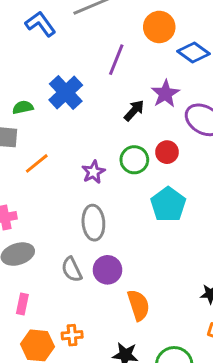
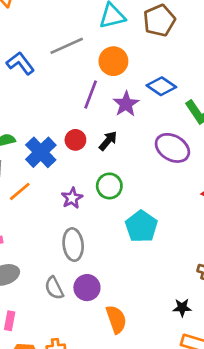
orange circle: (159, 27) -> (113, 61), moved
blue cross: (66, 92) -> (41, 152), moved
purple star: (165, 94) -> (126, 104), moved
red circle: (167, 152) -> (75, 140), moved

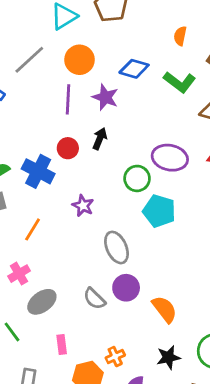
purple ellipse: (172, 148) -> (170, 158), moved
green circle: (109, 186) -> (137, 178), moved
orange line: (20, 191) -> (33, 229), moved
gray ellipse: (73, 245) -> (117, 247), moved

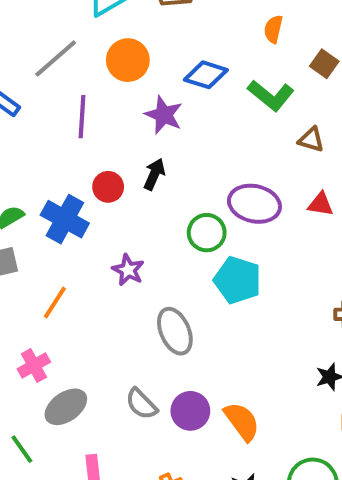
purple line: (68, 99) -> (82, 117), moved
purple circle: (126, 288) -> (190, 411), moved

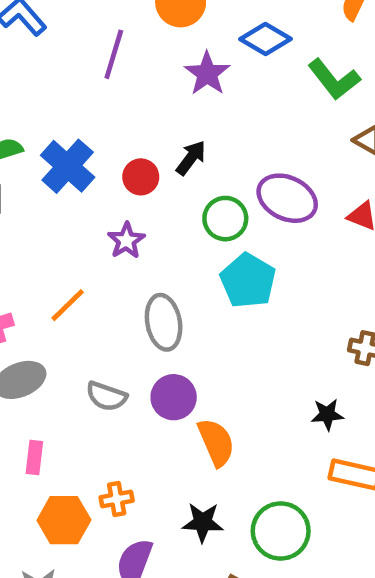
black arrow: (154, 174) -> (191, 158), moved
red circle: (108, 187) -> (141, 177), moved
orange line: (55, 302) -> (68, 305), moved
gray semicircle: (141, 404) -> (107, 396), turned -40
purple circle: (190, 411) -> (174, 397), moved

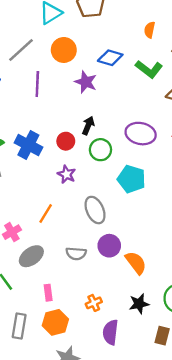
green circle: (225, 219) -> (100, 150), moved
orange hexagon: (64, 520) -> (55, 322), moved

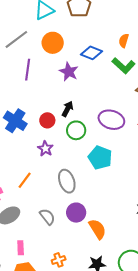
orange semicircle: (150, 30) -> (124, 41), moved
gray semicircle: (76, 254) -> (47, 217), turned -138

